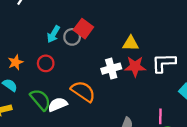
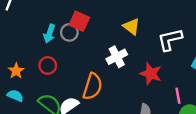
yellow triangle: (131, 43) -> (131, 26), turned 48
red star: (135, 66) -> (151, 74), moved, turned 30
orange semicircle: (83, 91) -> (93, 86), turned 85

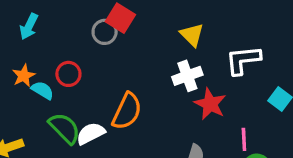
cyan arrow: (49, 34) -> (29, 26), moved
white cross: (117, 57) -> (187, 76), moved
cyan semicircle: (15, 96) -> (42, 90), moved

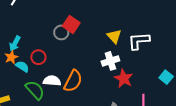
cyan arrow: (29, 26) -> (15, 44), moved
white L-shape: (243, 60) -> (139, 41), moved
white semicircle: (91, 133) -> (52, 81), moved, turned 30

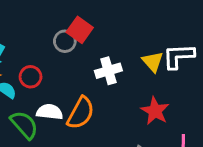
yellow triangle: (114, 36) -> (153, 62), moved
white cross: (110, 61) -> (108, 71), moved

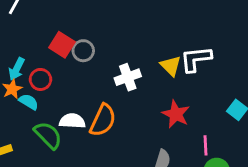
red square: (80, 30) -> (62, 45), moved
red circle: (31, 77) -> (40, 79), moved

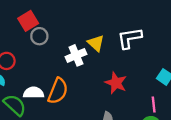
red square: (62, 45) -> (28, 21), moved, turned 30
yellow triangle: (171, 66) -> (96, 43), moved
pink line: (205, 145) -> (154, 105), moved

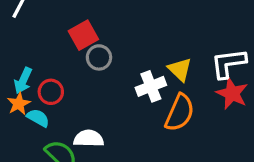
red star: (116, 83) -> (232, 93), moved
orange semicircle: (58, 91) -> (180, 113), moved

